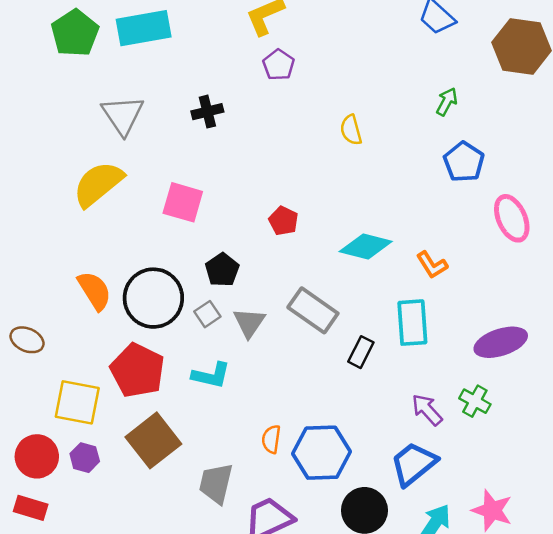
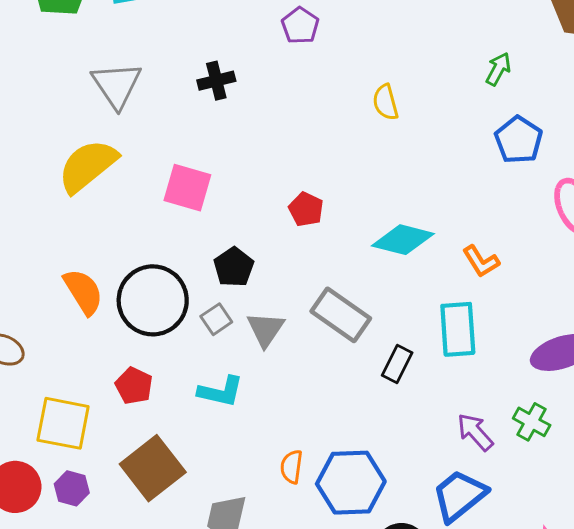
red pentagon: (137, 370) -> (134, 386), size x0.6

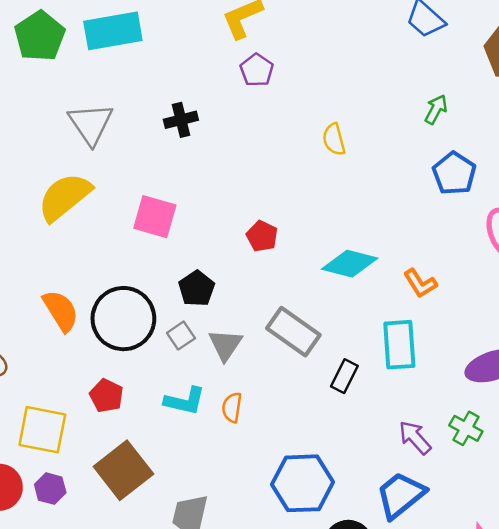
orange semicircle: (292, 467) -> (232, 407), moved

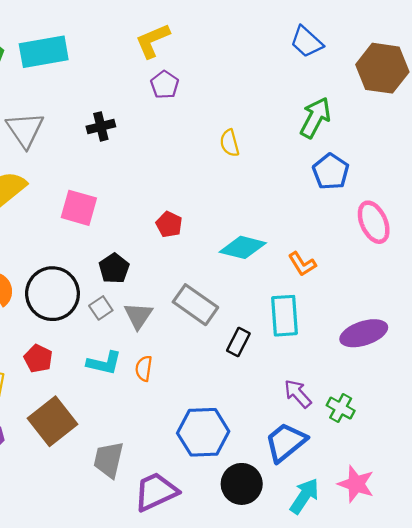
green arrow: (436, 109) -> (315, 118), size x1.6
green cross: (466, 428) -> (341, 408), moved

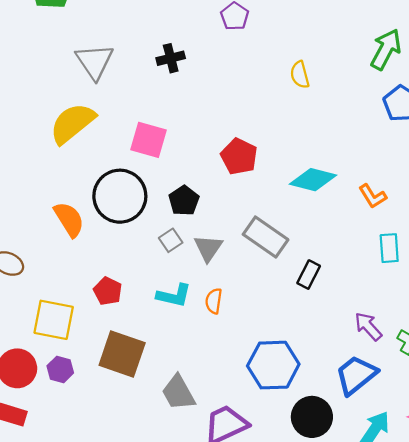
red pentagon: (169, 224) -> (239, 156), size x1.4
black circle: (52, 294) -> (120, 196), moved
cyan rectangle: (285, 316) -> (389, 248), moved, size x0.7
brown square: (52, 421) -> (122, 354), turned -33
gray trapezoid: (109, 460) -> (178, 393), turned -42

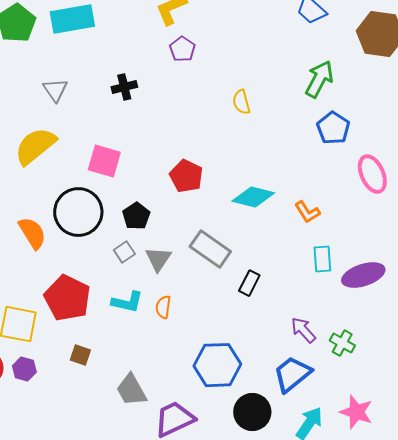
gray triangle: (94, 62) -> (55, 90), size x0.7
red pentagon: (108, 291) -> (67, 298), size x1.8
brown square: (122, 354) -> (80, 355), size x0.5

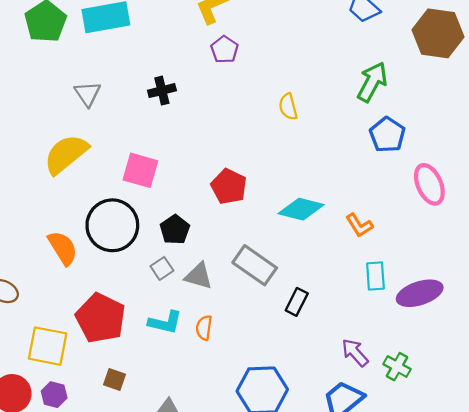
gray triangle: (158, 259) -> (199, 276), turned -48

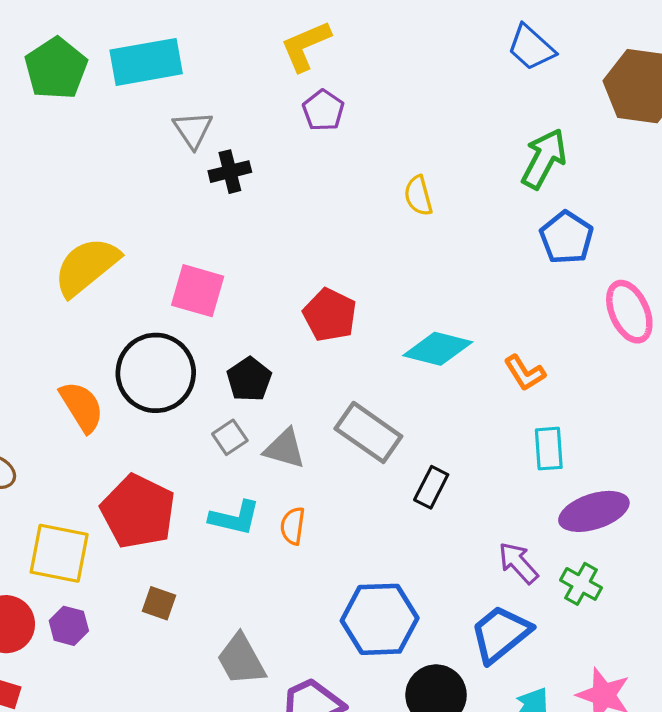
gray triangle: (88, 94) -> (193, 130), moved
purple ellipse: (420, 293) -> (594, 511), moved

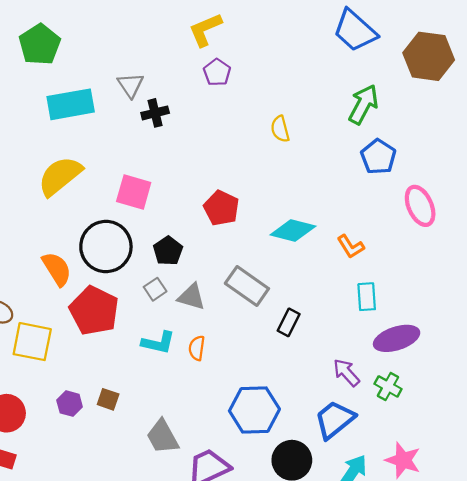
blue trapezoid: (531, 47) -> (355, 31), size x1.4
cyan rectangle: (146, 62) -> (71, 104), moved
red pentagon: (138, 511) -> (94, 311), moved
yellow square: (59, 553) -> (32, 342), moved
purple hexagon: (69, 626) -> (70, 404), moved

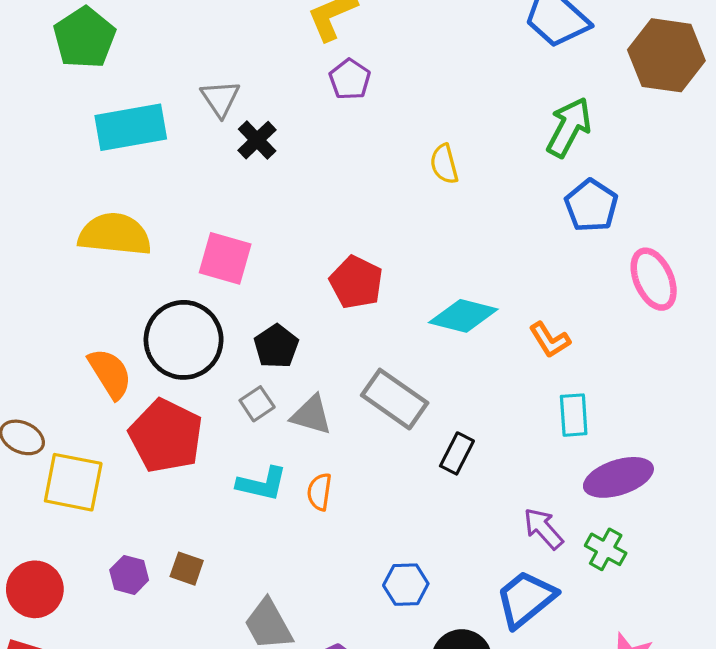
black cross: (155, 113) -> (257, 140), turned -30
yellow semicircle: (60, 176) -> (115, 234), turned 45
blue hexagon: (254, 410) -> (406, 585), size x0.6

